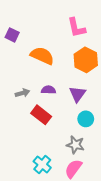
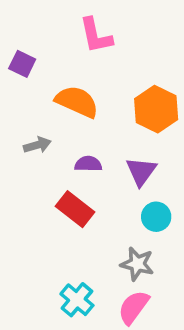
pink L-shape: (76, 28) -> (96, 36), moved
gray arrow: (23, 93) -> (37, 145), moved

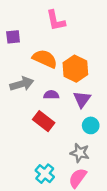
purple square: (22, 64) -> (13, 37), turned -32
orange hexagon: (156, 109) -> (75, 69), moved
gray arrow: (37, 145) -> (22, 84), size x1.5

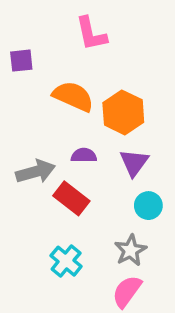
gray arrow: (22, 84) -> (36, 172), moved
gray star: (80, 153) -> (130, 250), turned 30
cyan cross: (45, 174) -> (66, 261), moved

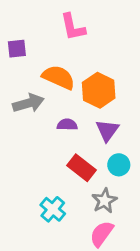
gray arrow: (36, 172) -> (28, 103), moved
red rectangle: (71, 198) -> (81, 168), moved

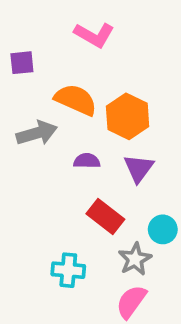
pink L-shape: (73, 27) -> (94, 35), turned -48
cyan circle: (119, 165) -> (163, 229), moved
cyan cross: (53, 209) -> (68, 270), turned -35

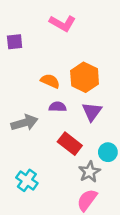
orange semicircle: (76, 100) -> (50, 81), moved, size x0.7
gray arrow: (37, 133) -> (24, 123), moved
cyan cross: (68, 270) -> (27, 180), moved, turned 30

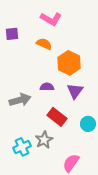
orange semicircle: (50, 81) -> (44, 44), moved
gray star: (89, 172) -> (44, 140), moved
cyan cross: (27, 180) -> (22, 147), turned 30

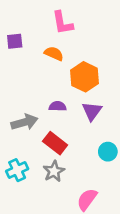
pink L-shape: (51, 19) -> (62, 23), turned 50
red rectangle: (57, 117) -> (55, 143), moved
cyan cross: (22, 147) -> (17, 170), moved

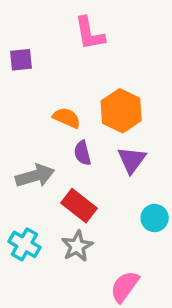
orange semicircle: (54, 54) -> (67, 118), moved
purple semicircle: (58, 106) -> (82, 153), turned -105
cyan cross: (17, 170) -> (24, 244), turned -35

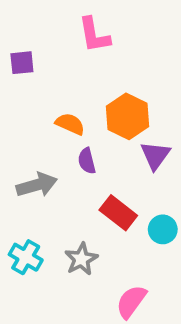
purple triangle: (132, 160) -> (155, 155), moved
red rectangle: (79, 206) -> (118, 213), moved

